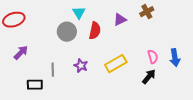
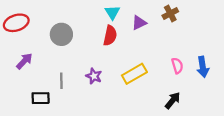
cyan triangle: (79, 13) -> (112, 12), moved
gray circle: (67, 32) -> (61, 34), moved
black arrow: (149, 77) -> (173, 100), moved

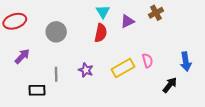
pink semicircle: (177, 66) -> (147, 61), moved
black arrow: (173, 100) -> (170, 85), moved

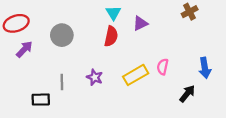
brown cross: (156, 13) -> (190, 12), moved
purple arrow: (22, 56) -> (24, 49), moved
pink semicircle: (147, 61) -> (163, 67), turned -152

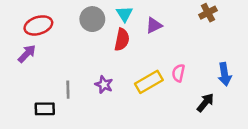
red ellipse: (16, 23) -> (38, 25), moved
gray circle: (62, 35) -> (92, 19), moved

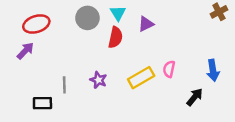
brown cross: (208, 13) -> (219, 12), moved

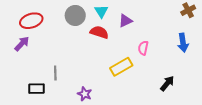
red semicircle: (115, 37) -> (99, 32), turned -84
pink semicircle: (169, 69) -> (143, 48), moved
blue arrow: (213, 70) -> (183, 43), moved
purple star: (98, 80) -> (85, 94), moved

